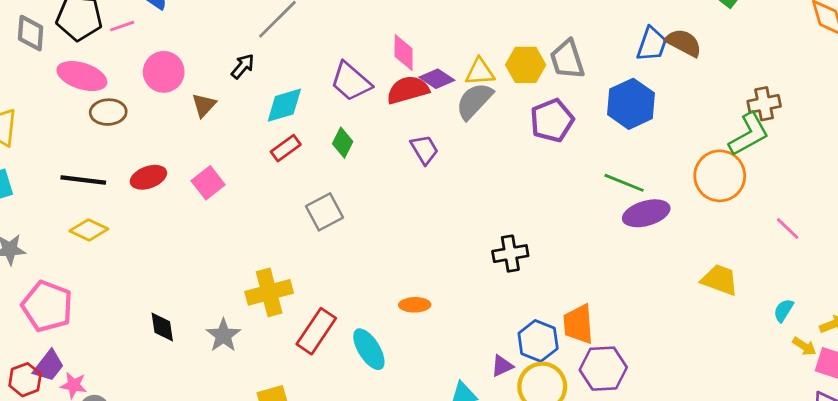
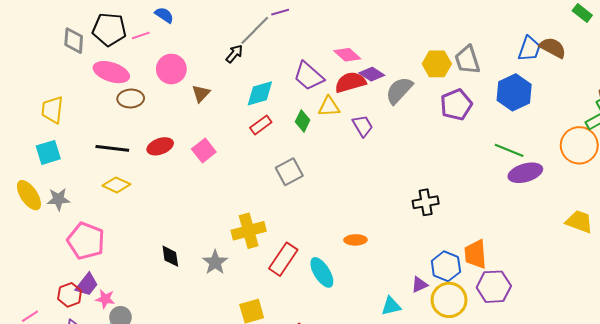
pink diamond: (404, 52) -> (347, 55), turned -48
black arrow: (243, 66) -> (234, 54), moved
yellow triangle: (480, 72) -> (329, 107), moved

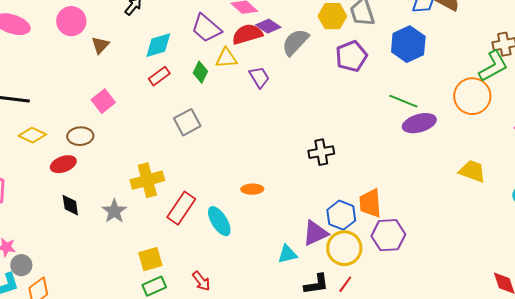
brown ellipse: (131, 99) -> (80, 136), moved
red ellipse: (160, 146) -> (63, 164), moved
yellow diamond: (116, 185) -> (32, 135), moved
purple triangle: (420, 285) -> (315, 233), size x1.6

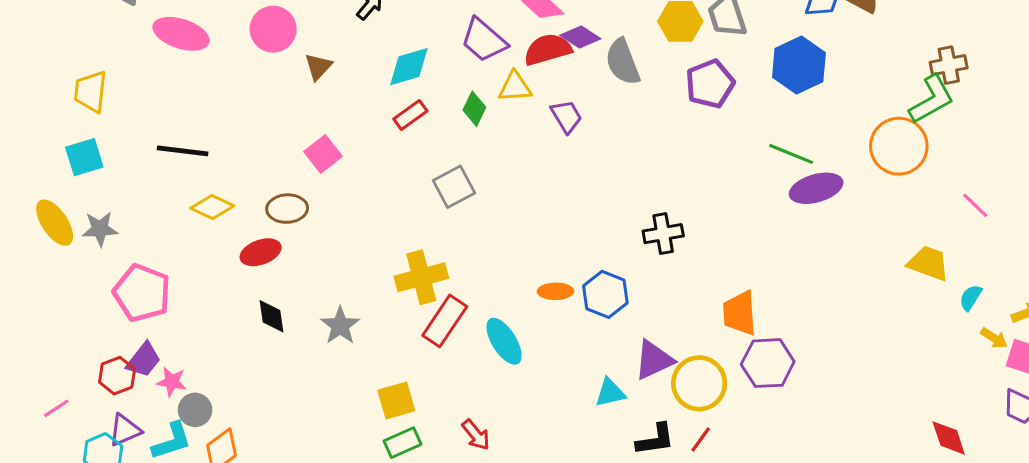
gray semicircle: (295, 42) -> (623, 62), turned -64
yellow trapezoid: (472, 171) -> (928, 263), moved
yellow cross: (147, 180) -> (421, 277), moved
blue hexagon: (341, 215) -> (605, 294), moved

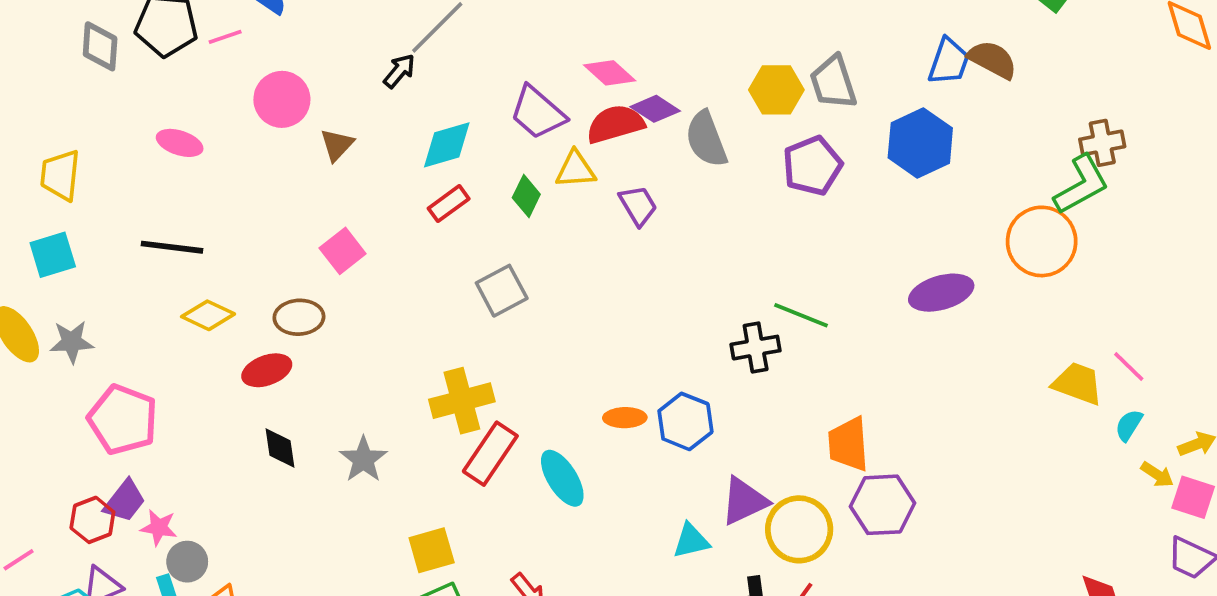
pink ellipse: (181, 34) -> (180, 143), moved, size x0.7
green line: (791, 154) -> (801, 315), moved
pink line: (975, 205) -> (1129, 366), moved

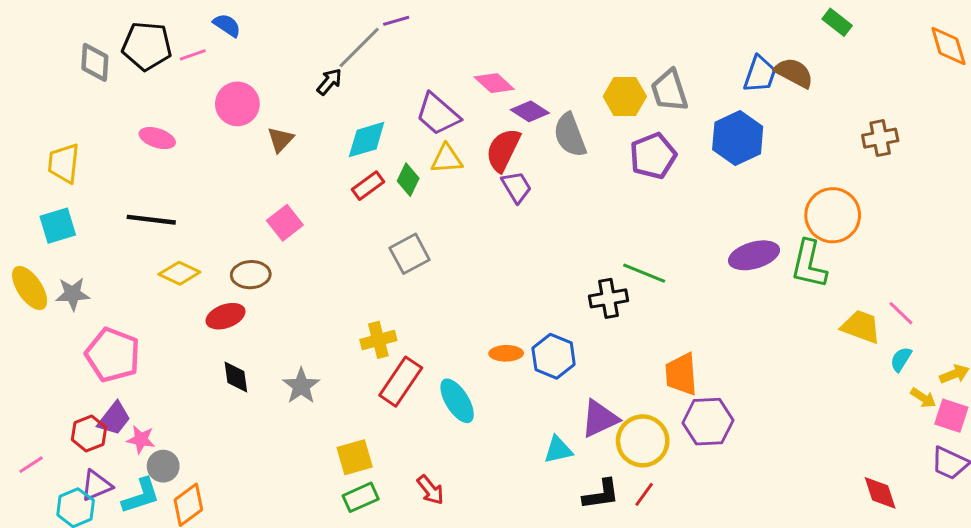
red semicircle: (615, 124) -> (503, 150), moved, turned -48
yellow triangle: (576, 169) -> (447, 159), moved
green L-shape: (1081, 185) -> (809, 264), moved, turned 132
green diamond: (526, 196) -> (408, 180), moved
yellow cross: (462, 401) -> (378, 340), size x0.7

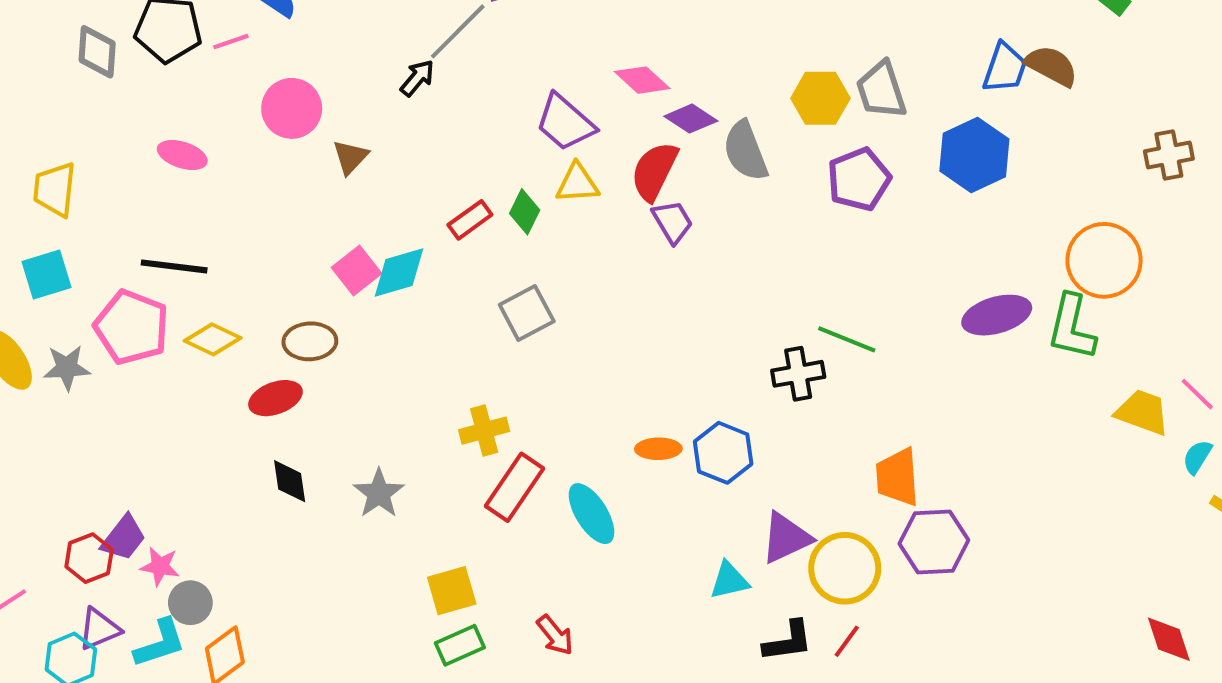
cyan diamond: (367, 140) -> (399, 272), moved
pink pentagon: (113, 355) -> (132, 327), moved

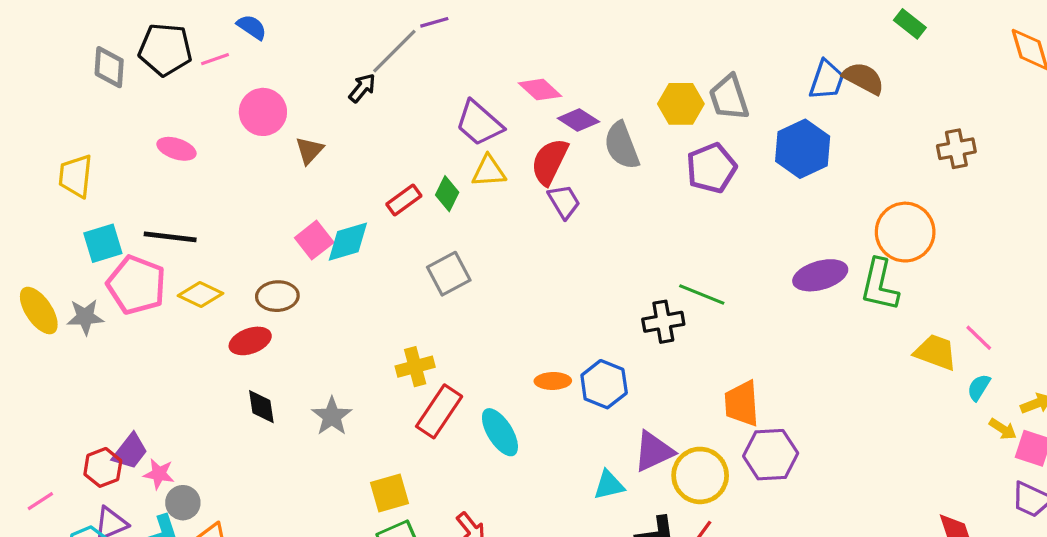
cyan square: (47, 275) -> (103, 243), moved

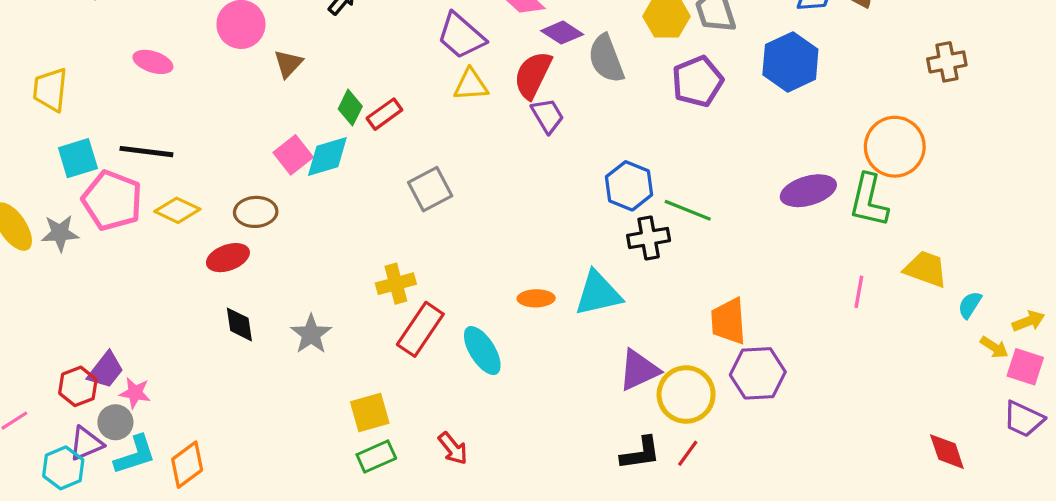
green diamond: (447, 194) -> (350, 108), moved
pink line: (979, 338) -> (859, 292), moved, turned 56
blue hexagon: (604, 384) -> (629, 186), moved
cyan triangle: (609, 485) -> (598, 293), moved, size x1.5
gray circle: (183, 503) -> (115, 422), moved

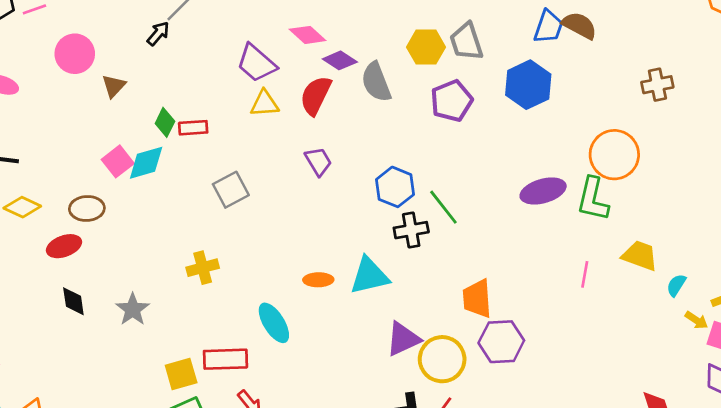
red rectangle: (384, 114) -> (193, 128), turned 32
purple trapezoid: (547, 116) -> (318, 161), moved
green line: (688, 210) -> (443, 207), turned 30
red rectangle: (420, 329) -> (225, 359), moved, turned 54

